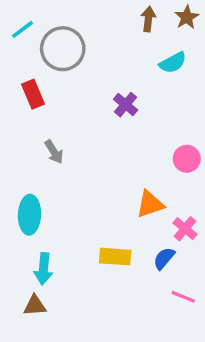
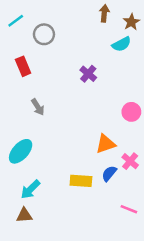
brown star: (187, 17) -> (131, 22), moved
gray circle: (63, 49) -> (44, 34), size x0.7
cyan ellipse: (30, 215) -> (21, 151), turned 40
blue semicircle: (164, 258) -> (109, 173), moved
cyan arrow: (43, 269) -> (30, 189), turned 40

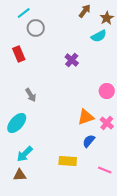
brown arrow: (104, 13) -> (85, 11), turned 32
cyan line: (16, 21) -> (24, 13), moved
gray arrow: (38, 107) -> (31, 95), moved
pink cross: (130, 161) -> (107, 123), moved
yellow rectangle: (81, 181) -> (68, 161), moved

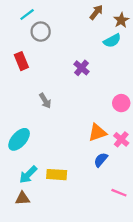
gray arrow: (31, 95) -> (45, 101), moved
yellow rectangle: (68, 161) -> (57, 175), moved

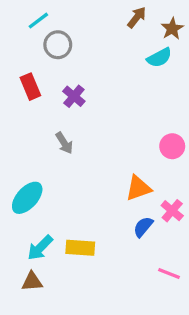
purple cross: (82, 68) -> (74, 96), moved
pink cross: (121, 139) -> (172, 211), moved

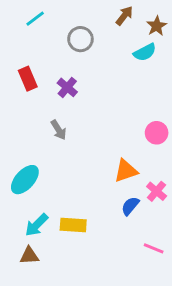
gray circle: (58, 45) -> (80, 39), moved

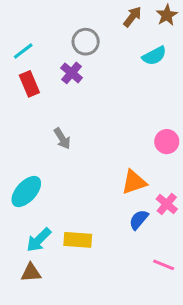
cyan line: (35, 19) -> (23, 51), moved
brown star: (157, 26) -> (167, 15), moved
purple cross: (67, 87) -> (72, 73), moved

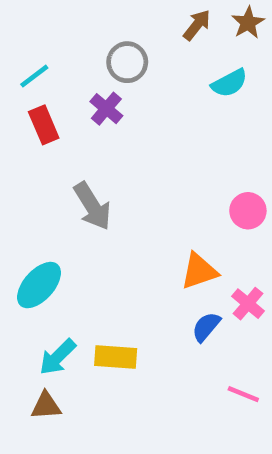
gray arrow: (62, 138) -> (92, 206), size x1.5

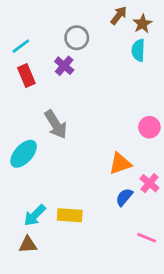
brown star: (248, 23) -> (142, 24), moved
cyan semicircle: (229, 83) -> (138, 50), turned 120
cyan ellipse: (39, 285) -> (24, 154), moved

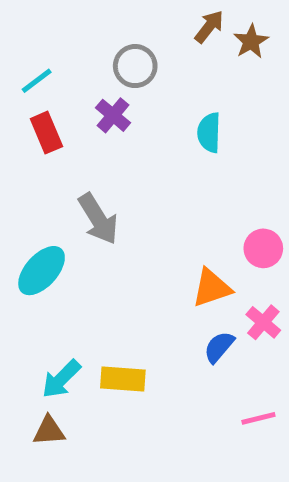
cyan semicircle: (138, 50) -> (209, 133), moved
pink circle: (149, 127) -> (263, 248), moved
pink line: (147, 238) -> (258, 418), turned -36

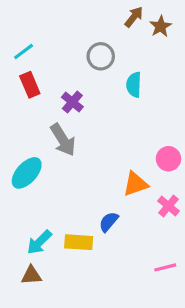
gray circle: (135, 66) -> (101, 56), moved
purple cross: (113, 115) -> (72, 102), moved
blue semicircle: (219, 347) -> (109, 222), moved

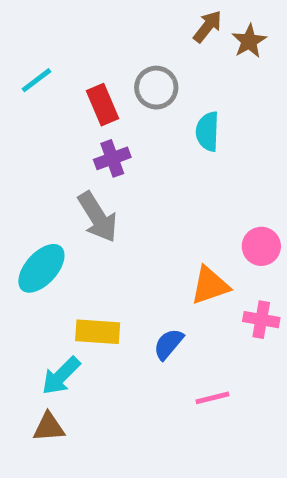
red rectangle: (30, 85) -> (103, 105), moved
purple cross: (72, 102) -> (112, 158), turned 30
pink cross: (168, 206) -> (261, 320), turned -30
yellow rectangle: (79, 242) -> (98, 332), moved
pink line: (165, 267) -> (212, 398), moved

